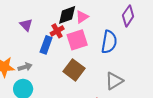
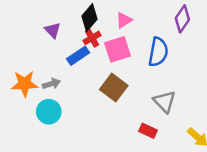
black diamond: (67, 15) -> (89, 18), moved, turned -30
blue rectangle: (46, 45) -> (78, 56), turned 36
gray triangle: (114, 81) -> (165, 102), turned -42

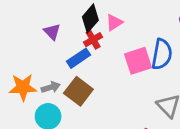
pink triangle: (124, 20) -> (114, 22), moved
pink square: (117, 49) -> (138, 61), moved
brown square: (114, 88) -> (78, 91), moved

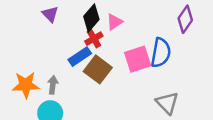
purple triangle: (52, 32) -> (50, 14), moved
gray arrow: (51, 87) -> (53, 85), turned -66
brown square: (78, 91) -> (98, 69), moved

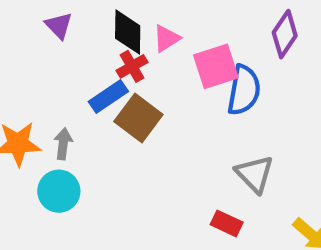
black diamond: (91, 18) -> (128, 32), turned -40
pink square: (138, 59) -> (216, 66), moved

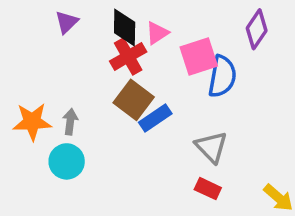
purple triangle: (59, 26) -> (67, 22), turned 30
red cross: (132, 66) -> (128, 56), size x1.4
blue rectangle: (108, 96) -> (155, 118), moved
gray triangle: (255, 174) -> (211, 147), moved

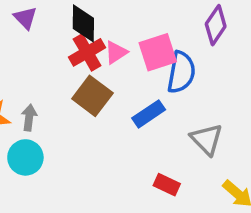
purple triangle: (67, 22) -> (25, 18), turned -30
pink triangle: (157, 33) -> (116, 52), moved
blue rectangle: (155, 118) -> (149, 114), moved
gray triangle: (211, 147) -> (207, 139), moved

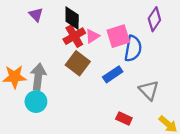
gray arrow: (29, 118) -> (38, 77), size x1.6

